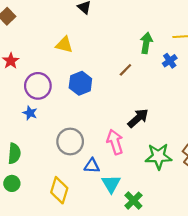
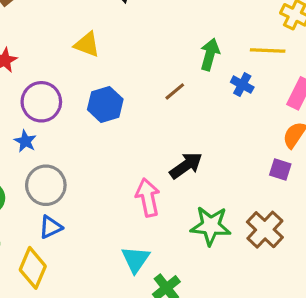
blue cross: (170, 61) -> (242, 85), turned -32
gray circle: (70, 141) -> (46, 185), moved
blue triangle: (92, 166) -> (51, 227), moved, turned -35
yellow diamond: (59, 190) -> (33, 268), moved

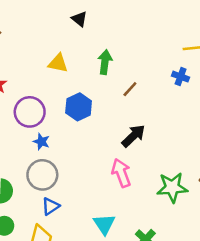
green arrow: (210, 54) -> (105, 62), moved
blue star: (25, 141) -> (41, 142), moved
black arrow: (186, 165) -> (134, 136), moved
cyan triangle: (136, 259) -> (104, 224), moved

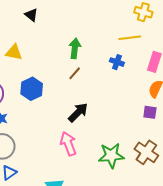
green arrow: (105, 62) -> (75, 48), moved

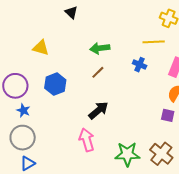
black triangle: (31, 15) -> (71, 12), moved
green arrow: (75, 48) -> (100, 48), turned -108

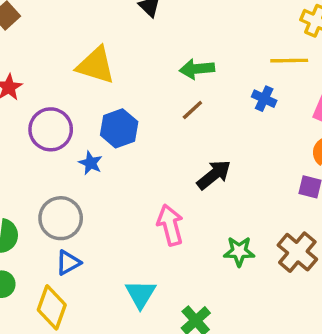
yellow triangle: (41, 48) -> (96, 65), size x1.4
blue star: (23, 110) -> (91, 163), moved
black arrow: (98, 110) -> (214, 175), moved
green star: (127, 154) -> (239, 251), size x0.7

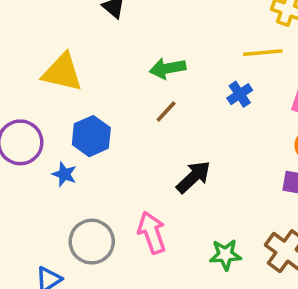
blue cross: (264, 99) -> (240, 94), turned 35
gray circle: (61, 218) -> (92, 242), moved

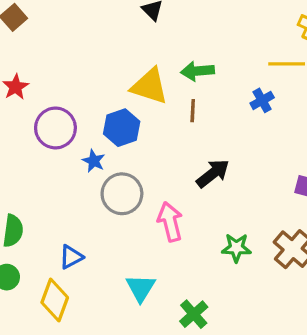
yellow triangle: (62, 72) -> (150, 86), moved
brown line: (166, 111) -> (193, 111), turned -45
gray circle: (92, 242) -> (122, 194), moved

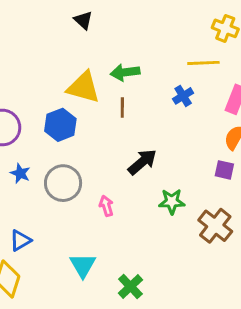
blue star: (94, 161) -> (20, 173), moved
pink arrow: (170, 222) -> (106, 206), size x0.6
green star: (236, 248) -> (172, 201), moved

